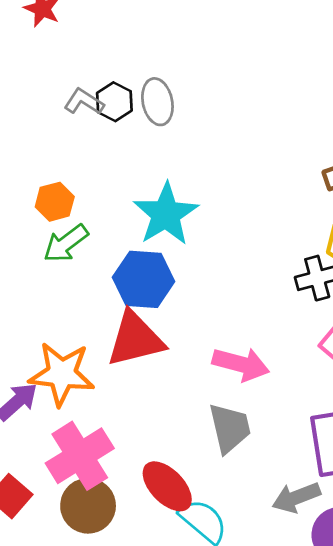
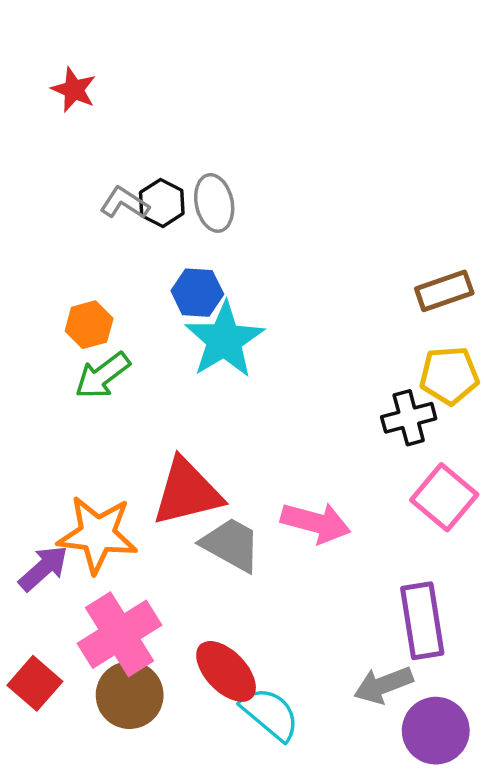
blue hexagon: (144, 279) -> (197, 293), moved, size x0.7
gray trapezoid: (230, 428) -> (231, 545), moved, turned -48

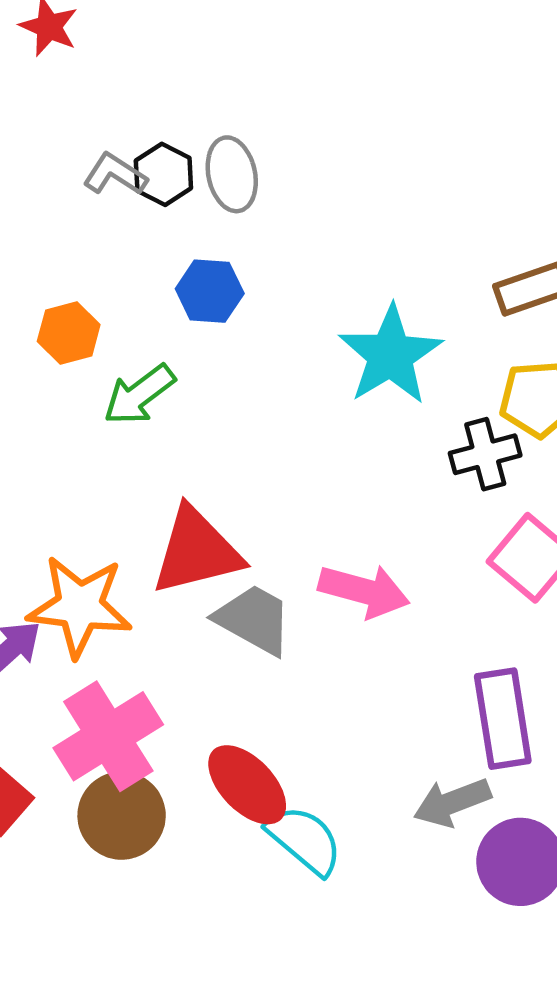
cyan star: (224, 340) -> (390, 355), moved
green arrow: (103, 375) -> (139, 395), moved

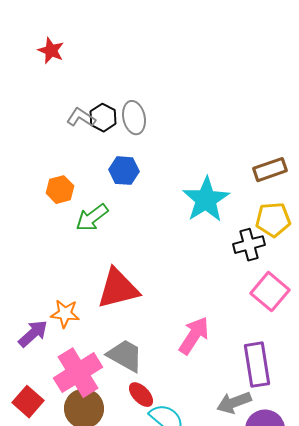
pink arrow: (364, 591) -> (194, 336), moved, turned -72
orange star: (80, 606) -> (65, 314), size x0.6
gray trapezoid: (254, 619) -> (125, 356), moved
red ellipse: (247, 785) -> (141, 395), size x0.7

